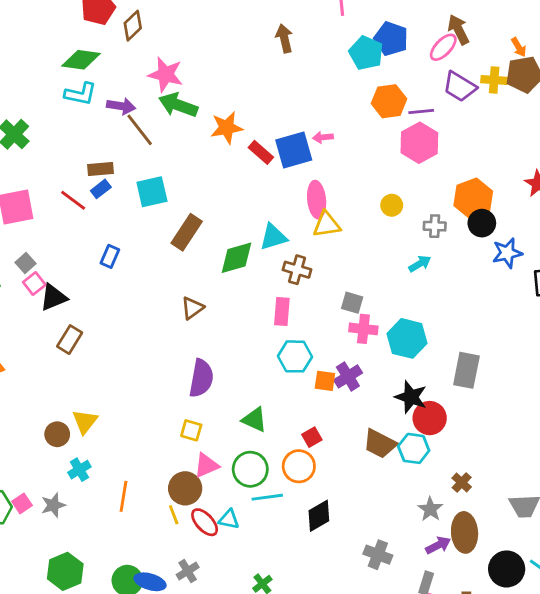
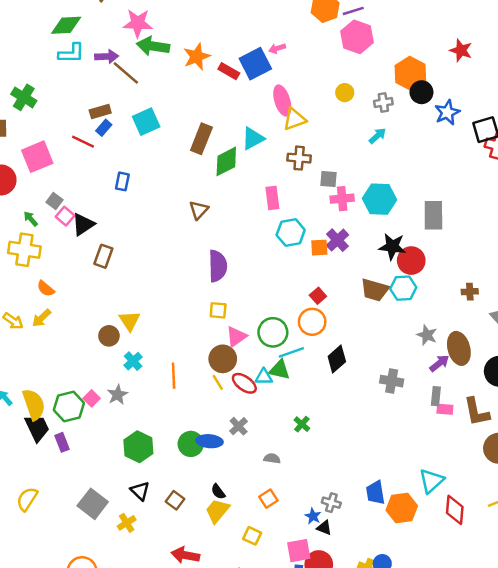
brown rectangle: (187, 232) -> (201, 139), moved
brown cross: (297, 270) -> (299, 158), moved
green triangle: (254, 420) -> (280, 370), moved
brown cross: (462, 482) -> (470, 292), moved, turned -35

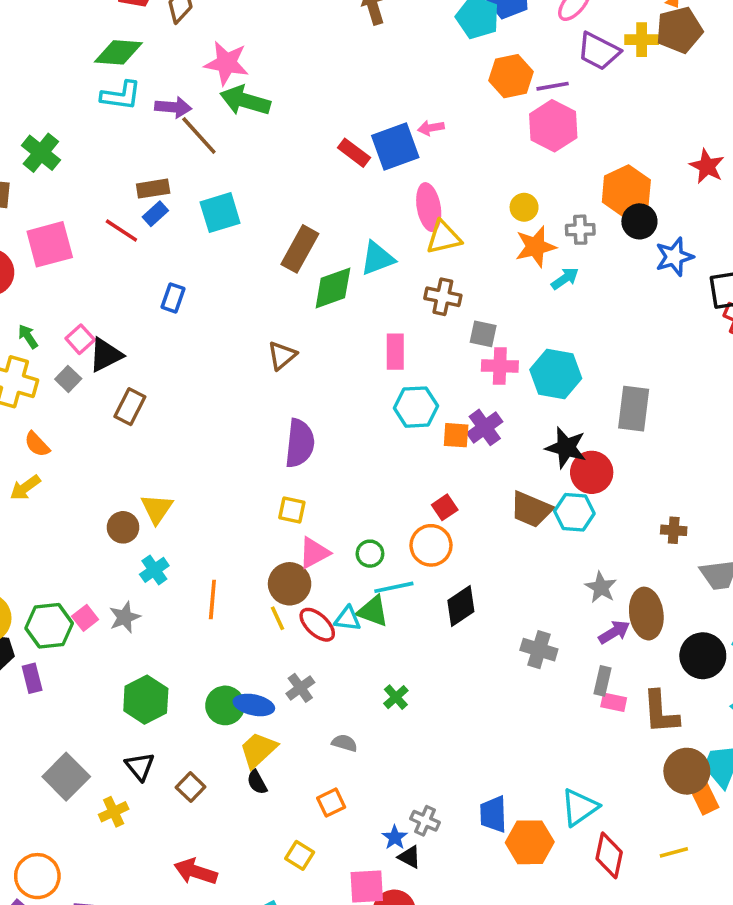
orange star: (197, 57) -> (536, 247), moved
gray square: (54, 201) -> (68, 379), moved
green circle: (273, 332) -> (370, 554), size x0.6
yellow trapezoid: (217, 511) -> (258, 750), moved

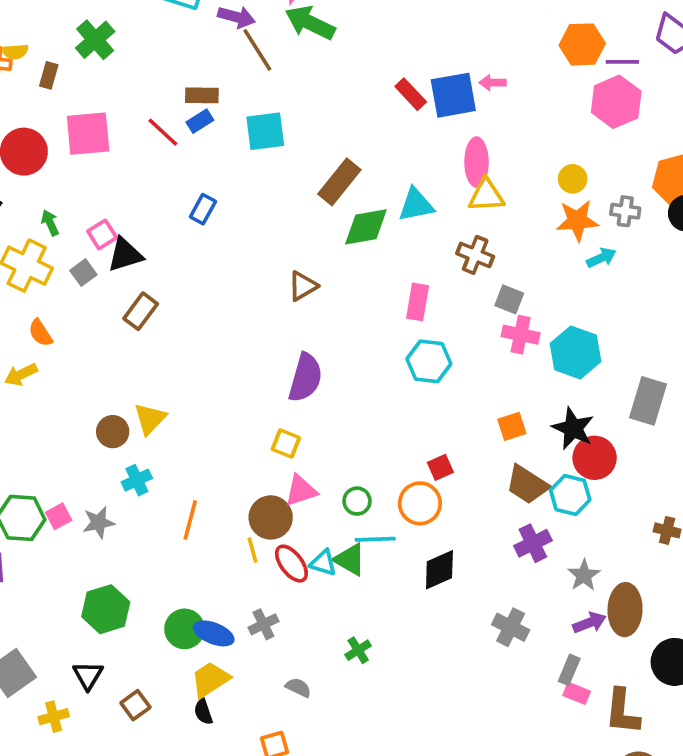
purple cross: (485, 427) -> (533, 543), moved
orange square: (456, 435) -> (512, 426), moved, turned -32

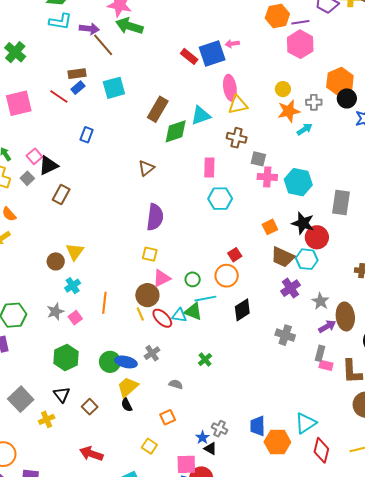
pink square: (59, 516) -> (75, 318), moved

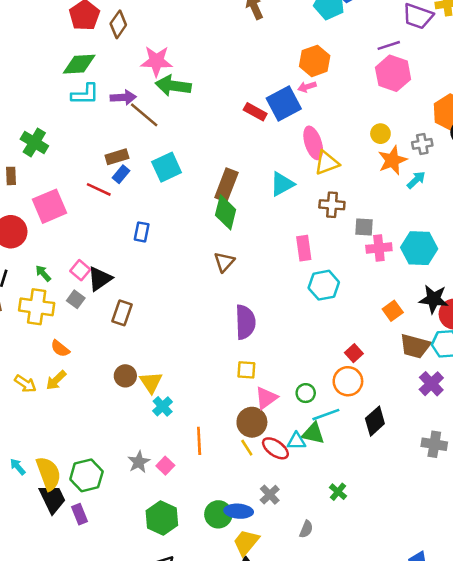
orange hexagon: (277, 16) -> (315, 61), moved
green diamond: (176, 131) -> (226, 212), moved, turned -48
brown circle: (56, 261) -> (125, 376), moved
cyan cross: (73, 286) -> (163, 406), moved
gray semicircle: (176, 384) -> (306, 529), turned 104

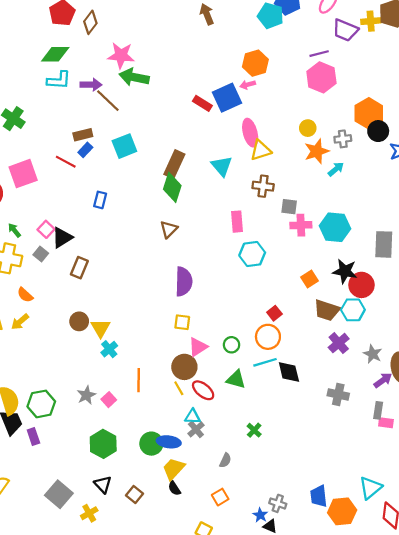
cyan triangle: (282, 184) -> (222, 166), turned -45
cyan line: (326, 415) -> (265, 362), moved
black diamond: (375, 421) -> (289, 372), turned -65
cyan triangle: (296, 441) -> (193, 417), moved

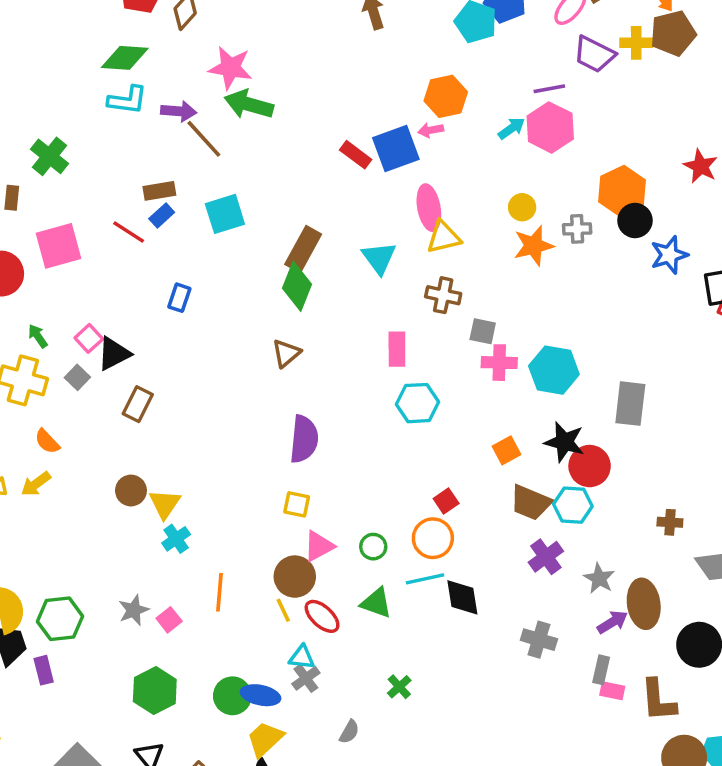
cyan arrow: (336, 169) -> (512, 128), moved

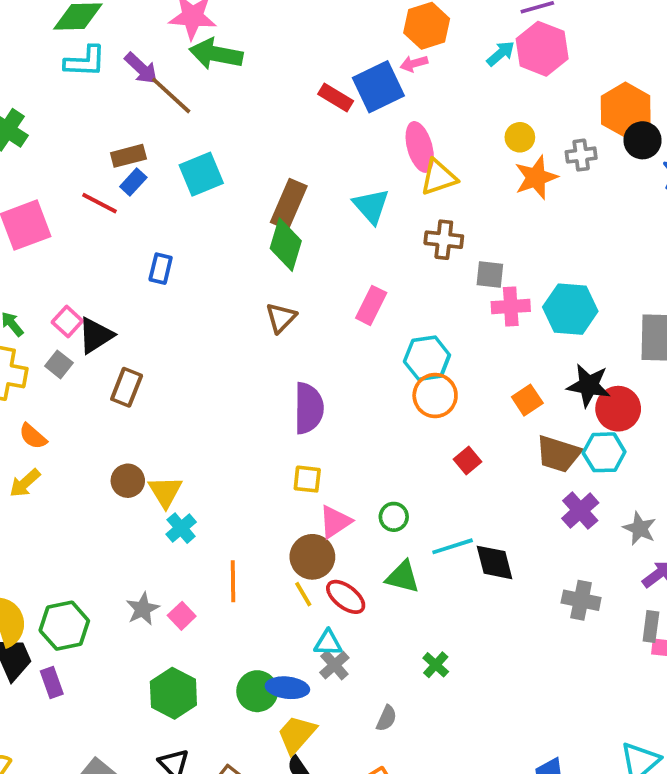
purple arrow: (179, 111) -> (141, 68), turned 44
pink rectangle: (397, 349) -> (371, 305), moved, turned 32
orange circle: (433, 538) -> (435, 395), moved

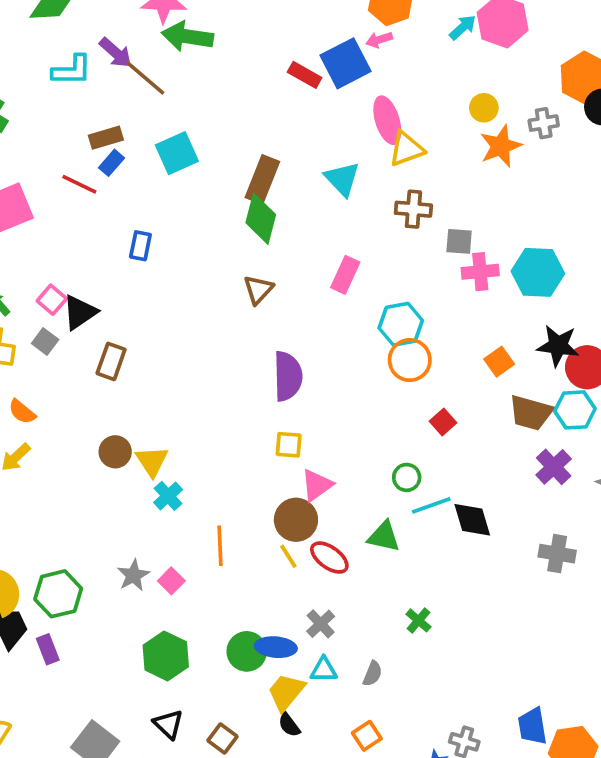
cyan L-shape: (85, 61) -> (72, 70), moved
green circle: (394, 517) -> (407, 477), moved
cyan triangle: (328, 643) -> (324, 670), moved

